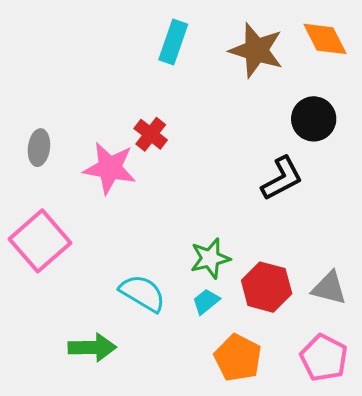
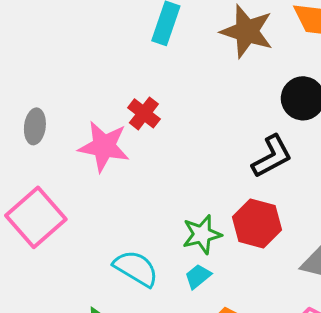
red hexagon: (267, 287) -> (257, 223), moved

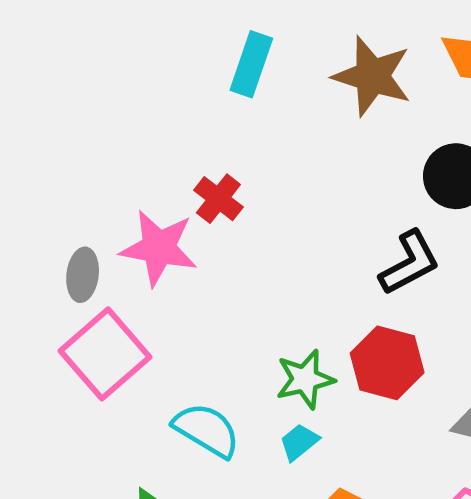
gray ellipse: (35, 126) -> (83, 275), moved
pink square: (36, 217) -> (105, 354), moved

